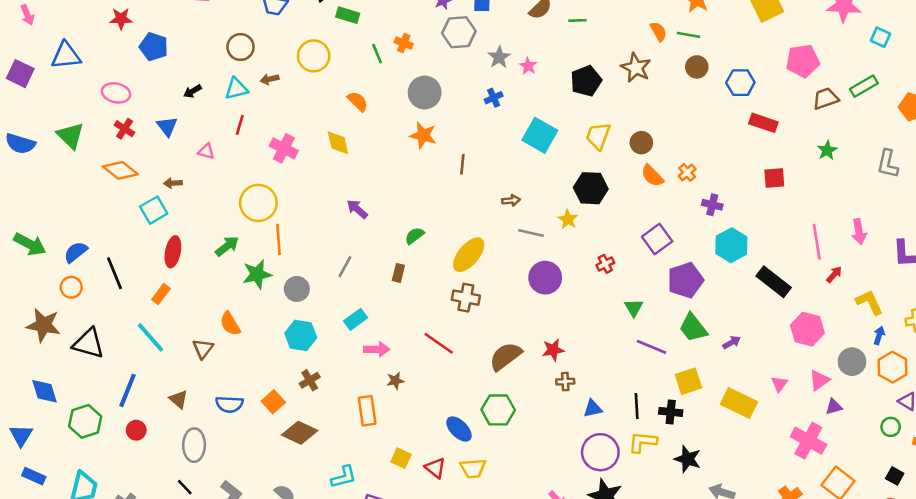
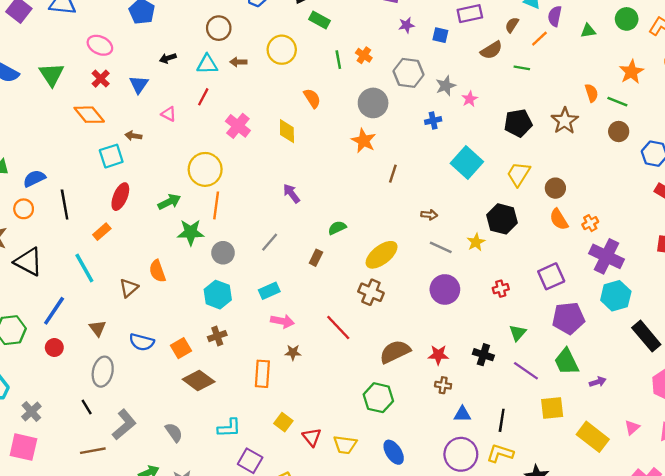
gray hexagon: (459, 32) -> (409, 73), moved
purple cross: (712, 205) -> (606, 256), size x1.8
black cross: (671, 412) -> (483, 355), moved
blue ellipse: (459, 429) -> (394, 452), moved

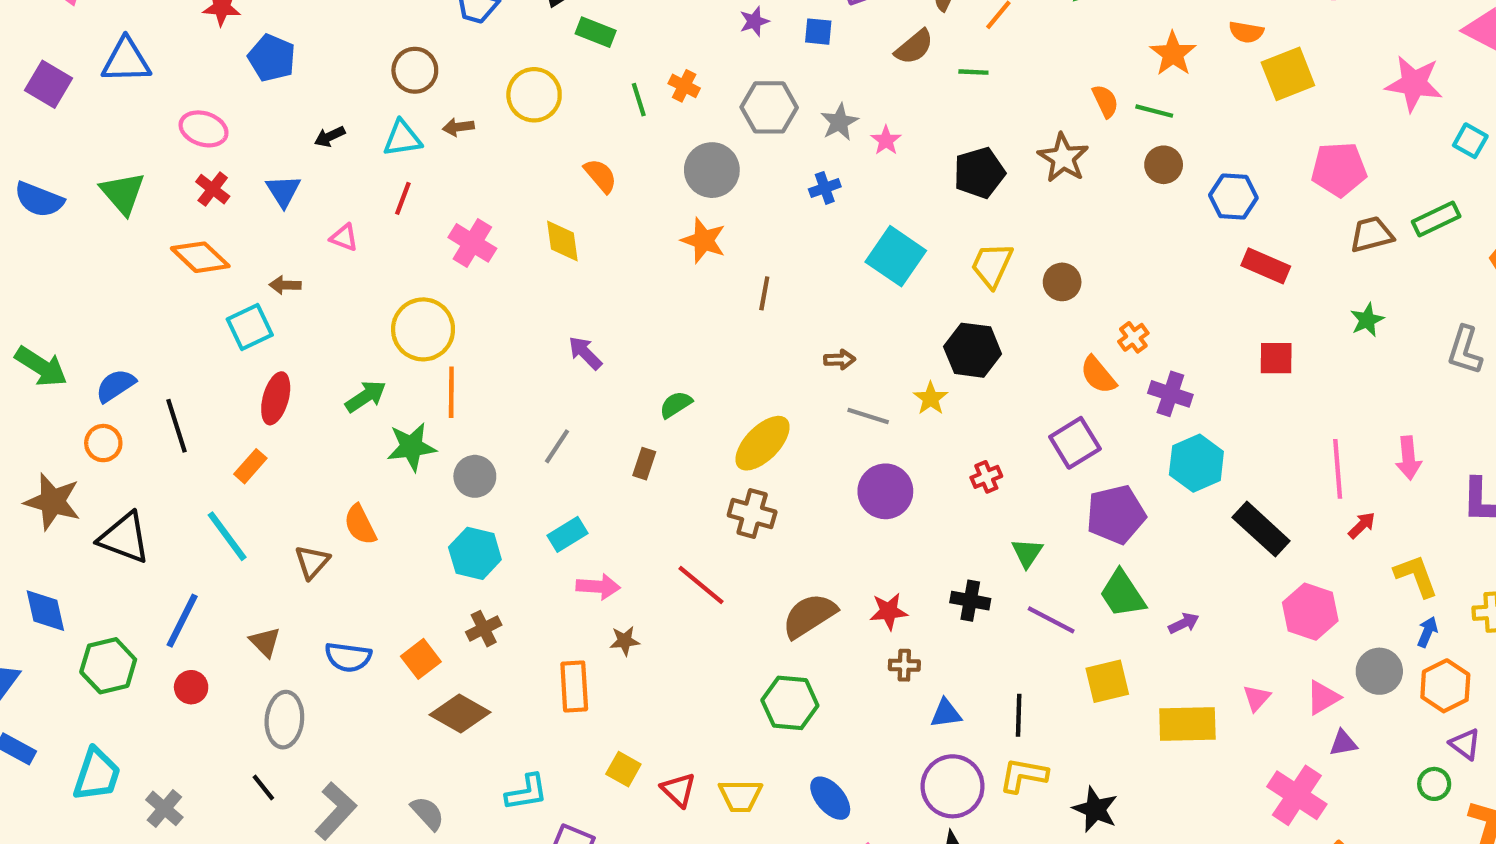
orange semicircle: (559, 219) -> (1098, 375), moved
purple cross: (606, 256) -> (1170, 394), size x0.7
yellow rectangle: (593, 437) -> (1187, 724), turned -32

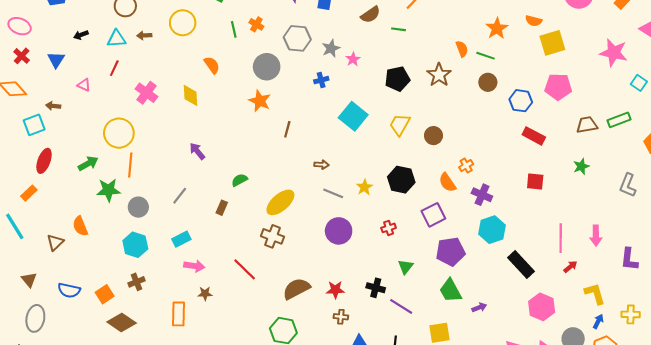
pink pentagon: (1339, 169) -> (558, 87), moved
black hexagon: (973, 350) -> (401, 180), moved
purple line: (1051, 620) -> (401, 306), moved

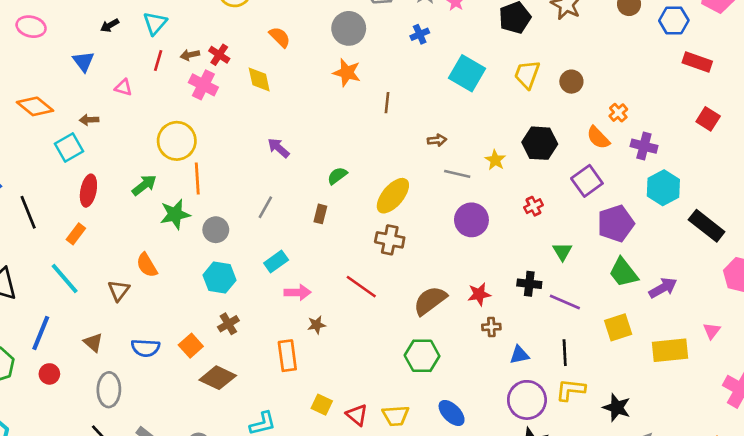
brown arrow: (144, 35) -> (190, 55), moved
cyan triangle: (116, 39) -> (155, 23), turned -36
red cross: (22, 56) -> (219, 55), moved
red square: (535, 181) -> (708, 119), turned 36
purple arrow: (479, 307) -> (663, 288), size x1.5

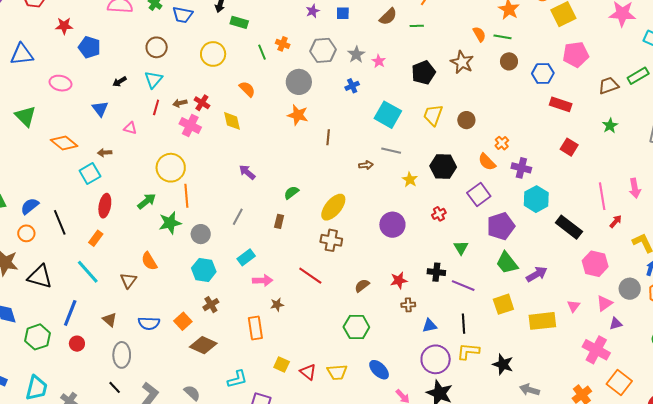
gray line: (457, 174) -> (391, 151), moved
brown semicircle: (430, 301) -> (362, 286), size x0.6

